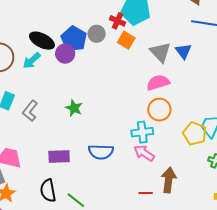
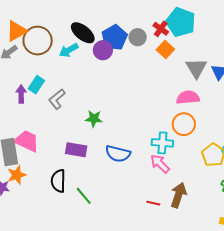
green star: (74, 108) -> (94, 119), moved, turned -30

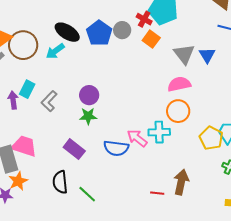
purple circle: (103, 50) -> (89, 95), moved
purple rectangle: (76, 150) -> (74, 149), turned 35
pink arrow: (160, 164) -> (137, 138), moved

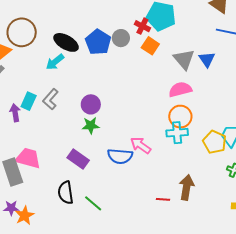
brown circle: (23, 45) -> (22, 32), moved
gray L-shape: (49, 101) -> (51, 99), moved
cyan cross: (159, 132) -> (177, 133), moved
orange star: (18, 181) -> (25, 215), moved

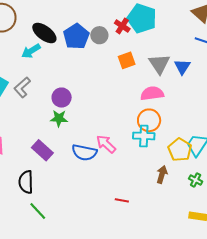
orange square: (150, 46) -> (127, 60), moved, turned 30
brown arrow: (186, 187) -> (162, 174), moved, size x0.7
green line: (93, 203) -> (38, 211), moved

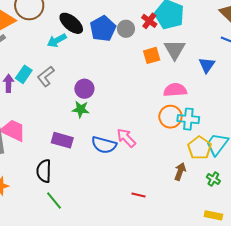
gray triangle: (159, 64) -> (175, 50), moved
cyan cross: (144, 136) -> (188, 119), moved
purple rectangle: (42, 150) -> (62, 140), turned -30

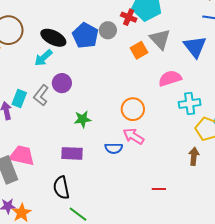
blue triangle: (207, 65) -> (195, 47), size x1.4
purple circle: (84, 89) -> (62, 83), moved
orange circle: (170, 117) -> (133, 109), moved
blue semicircle: (104, 145) -> (114, 148), size x0.7

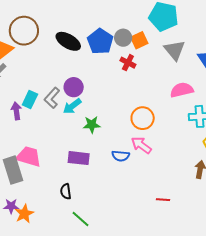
red cross: (129, 17) -> (128, 63), moved
orange square: (139, 50) -> (139, 40), moved
cyan arrow: (43, 58) -> (72, 106), moved
black semicircle: (61, 188) -> (66, 191), size x0.7

